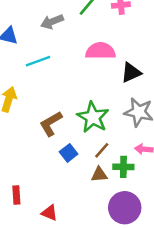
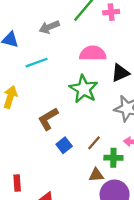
green star: (93, 117) -> (84, 89), moved
brown triangle: (99, 175) -> (96, 175), moved

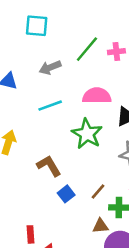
cyan line: (37, 63) -> (50, 106), moved
brown L-shape: (48, 119) -> (49, 166), turned 90
red rectangle: (17, 183) -> (30, 234), moved

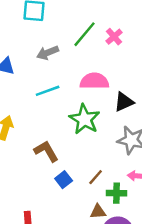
pink cross: (116, 52) -> (114, 37), turned -35

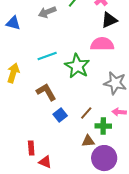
pink semicircle: (94, 81) -> (102, 44), moved
cyan line: (48, 91) -> (47, 56), moved
black triangle: (124, 102) -> (109, 20), moved

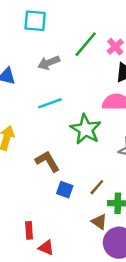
cyan line: (47, 56) -> (50, 103), moved
blue square: (60, 115) -> (65, 190), turned -32
brown triangle: (88, 141) -> (99, 222), turned 40

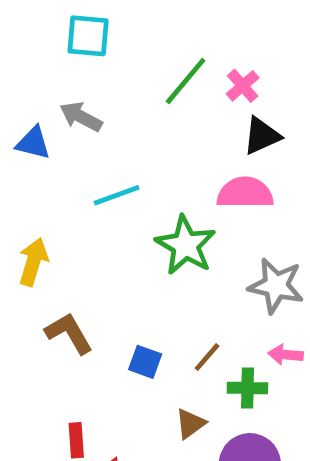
gray arrow: (49, 63) -> (81, 117), moved, turned 50
brown L-shape: (47, 161) -> (69, 333), moved
brown triangle: (99, 222) -> (190, 424), moved, turned 49

